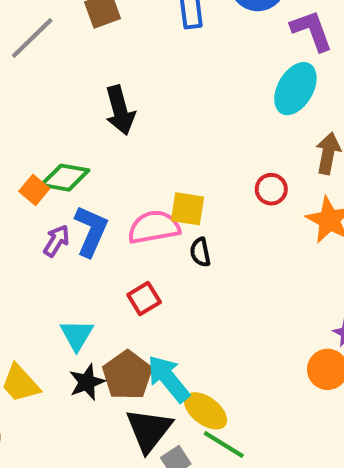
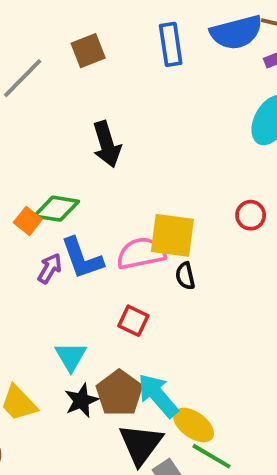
yellow square: (188, 209) -> (172, 235), size x1.4
blue L-shape: (91, 231) -> (82, 258), turned 138
red square: (144, 299) -> (133, 321), turned -32

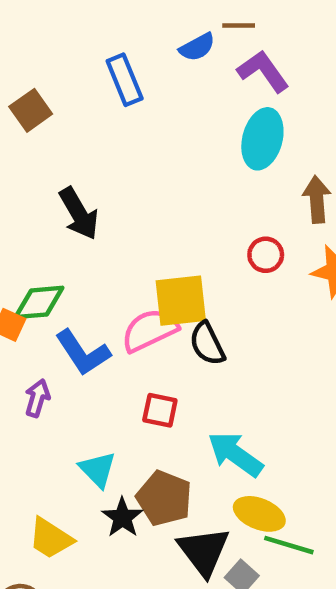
blue semicircle: (236, 32) -> (197, 47), size x0.6
purple arrow: (50, 268) -> (37, 398), moved
black semicircle: (185, 276) -> (207, 344), size x1.4
cyan arrow: (158, 396) -> (235, 454), moved

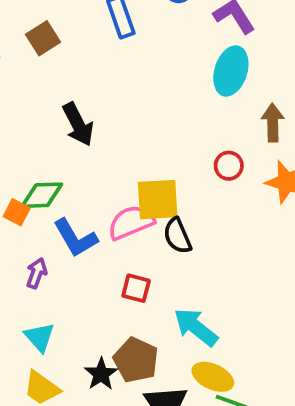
cyan triangle: (98, 469) -> (40, 337), moved

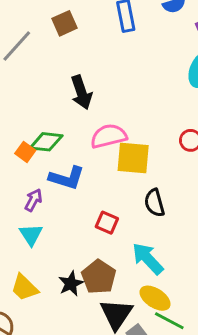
pink semicircle: (131, 222) -> (109, 136), moved
black semicircle: (177, 236) -> (154, 203), moved
blue L-shape: (75, 238) -> (67, 178), turned -51
cyan triangle: (40, 337) -> (31, 235), moved

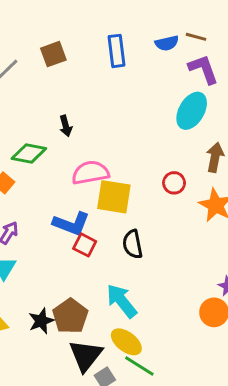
black arrow: (81, 92) -> (66, 126), size x0.6
green diamond: (46, 142) -> (29, 154), moved
blue L-shape: (67, 178) -> (71, 224), moved
red square: (107, 223) -> (85, 245), moved

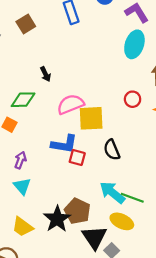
black star: (41, 321) -> (57, 219), size x1.4
green line: (139, 366) -> (132, 198), moved

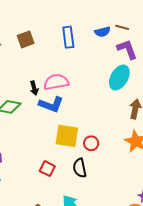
red circle: (133, 99) -> (91, 143), moved
pink semicircle: (70, 104) -> (56, 82), moved
blue L-shape: (64, 144) -> (51, 104), moved

